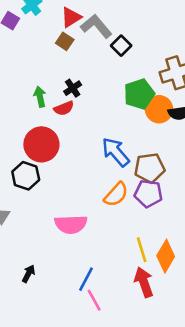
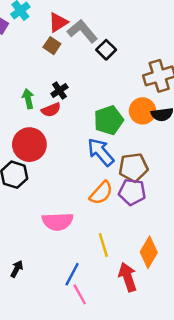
green pentagon: (139, 94) -> (109, 120), moved
yellow line: (142, 250) -> (103, 245), moved

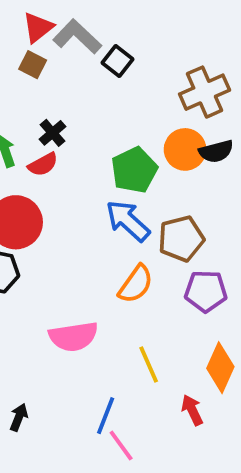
purple pentagon: (132, 192) -> (206, 291), moved
red arrow: (128, 277) -> (192, 410), size x0.7

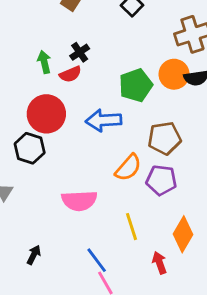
blue arrow: (128, 221) -> (104, 120), moved, turned -52
purple pentagon: (206, 291) -> (161, 180), moved
blue line: (106, 416) -> (97, 260), turned -64

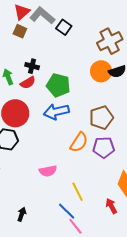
black cross: (80, 52) -> (32, 66), turned -32
green pentagon: (136, 85) -> (58, 85), moved, turned -30
pink semicircle: (79, 201) -> (48, 171), size x0.7
yellow line: (131, 227) -> (78, 192), moved

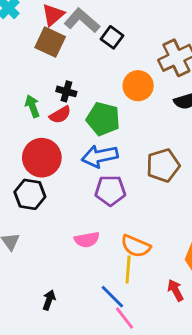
brown square: (20, 31) -> (50, 42), size x1.5
orange circle: (101, 71) -> (138, 86), moved
orange semicircle: (79, 142) -> (136, 246), moved, turned 80
purple pentagon: (104, 147) -> (110, 191), moved
yellow line: (78, 192) -> (128, 269), turned 30

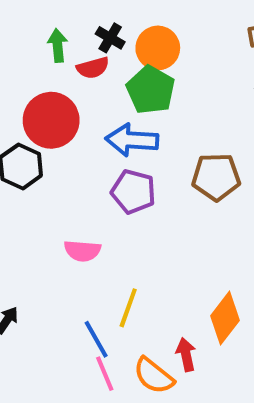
orange circle: (138, 86) -> (158, 48), moved
orange semicircle: (136, 246) -> (154, 376), moved

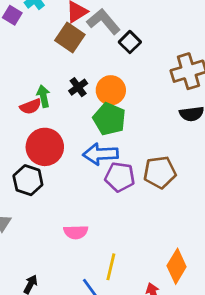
black cross: (110, 38) -> (78, 87), turned 30
red semicircle: (93, 68) -> (31, 106), moved
purple pentagon: (133, 192) -> (120, 177), moved

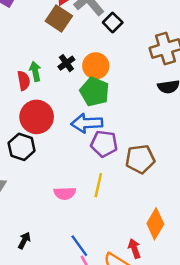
red semicircle: (31, 106) -> (24, 81), turned -78
brown pentagon: (160, 172) -> (140, 159), moved
yellow line: (111, 267) -> (98, 185), moved

